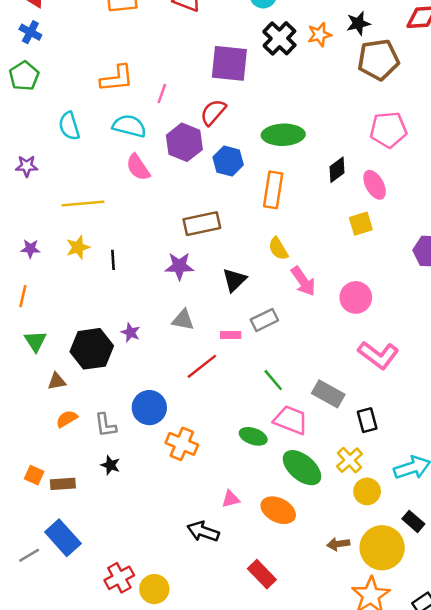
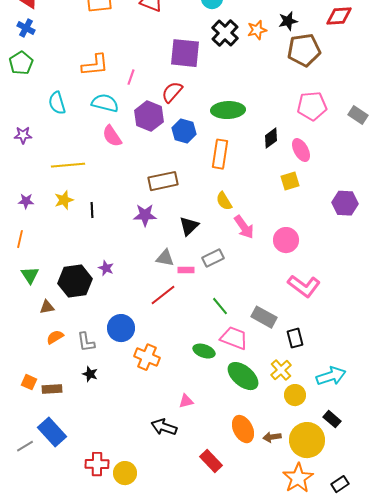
gray triangle: (183, 320) -> (165, 258), moved
orange ellipse: (278, 510) -> (243, 429), moved, turned 36
red cross: (119, 578) -> (97, 464), turned 30

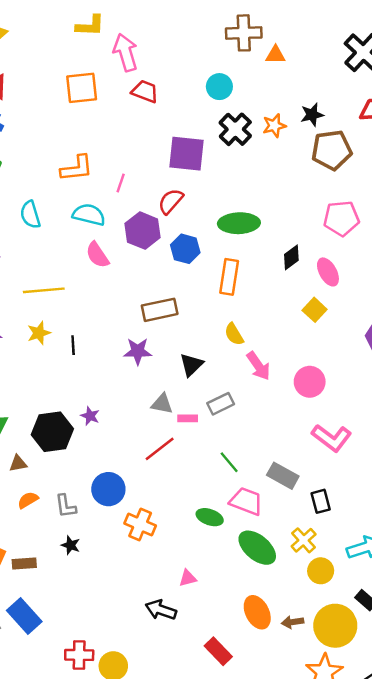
yellow square: (290, 181) -> (315, 310), turned -30

